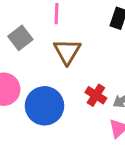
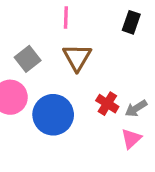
gray square: (20, 38) -> (28, 59), moved

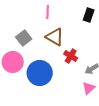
brown triangle: (77, 57) -> (55, 37), turned -30
red cross: (107, 104) -> (71, 56), moved

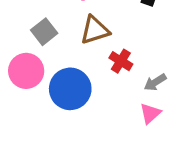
brown triangle: (55, 37) -> (95, 30), turned -48

